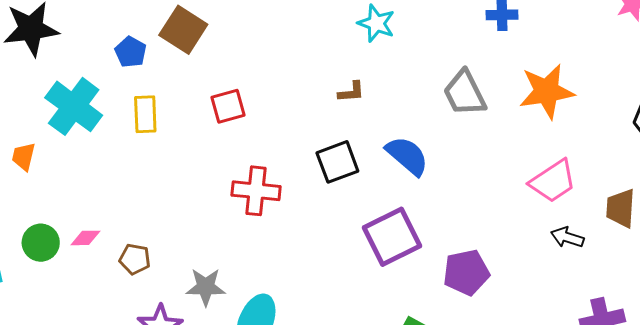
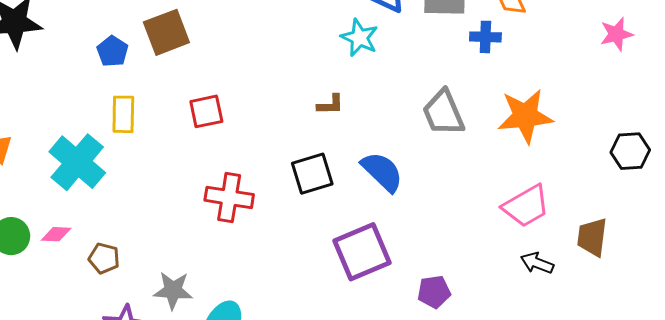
brown square: (183, 30) -> (166, 32), turned 33
cyan cross: (74, 106) -> (77, 162), moved
purple pentagon: (466, 272) -> (434, 292), size x0.7

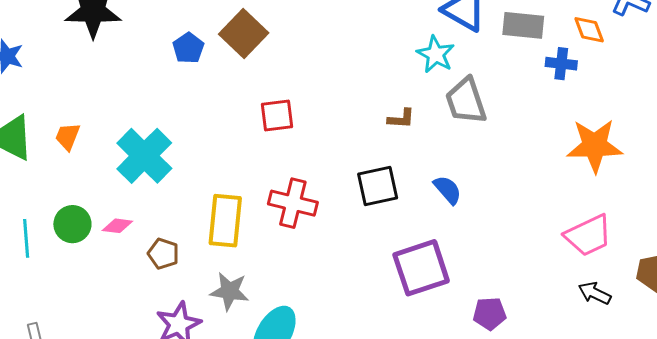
brown square: (166, 32) -> (244, 34), turned -30
gray trapezoid: (443, 113) -> (466, 101), moved
yellow rectangle: (123, 114) -> (225, 221), moved, size x1.4
blue semicircle: (382, 172) -> (448, 190), size x0.7

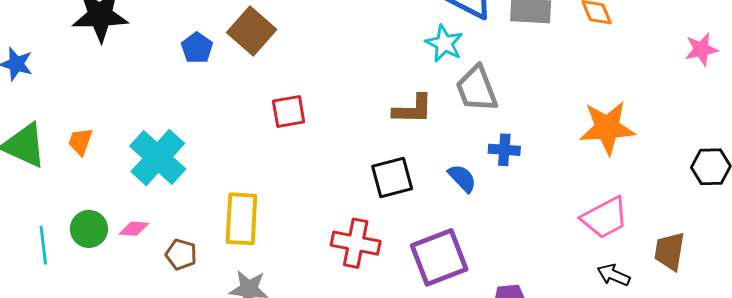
blue cross: (561, 64) -> (504, 150), moved
brown L-shape: (401, 119) -> (413, 109), size x1.5
red cross: (293, 203) -> (356, 243), moved

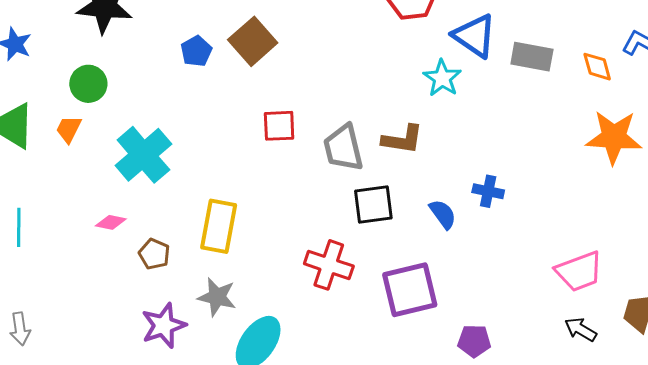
gray trapezoid: (477, 89) -> (343, 148), moved
orange star: (607, 128) -> (614, 137), moved
green circle: (89, 229) -> (88, 84), moved

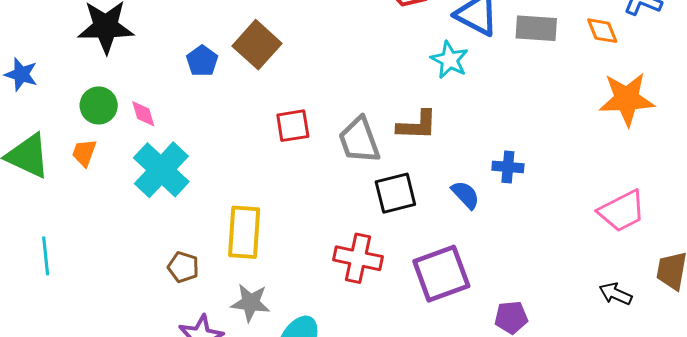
pink diamond: (111, 222) -> (143, 114), moved, turned 68
pink trapezoid: (579, 271) -> (622, 211), moved

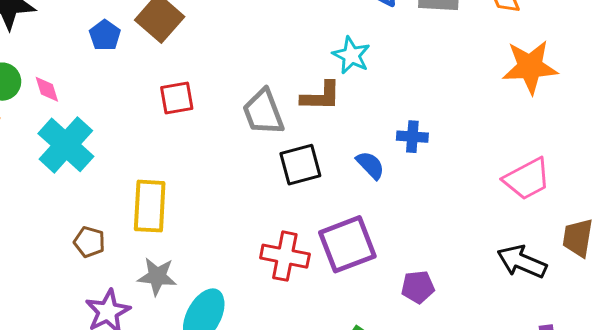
cyan star: (449, 60) -> (351, 55), moved
red square: (293, 126) -> (177, 98), moved
red cross: (358, 258) -> (285, 256), moved
black arrow: (615, 294) -> (522, 262), size x1.5

